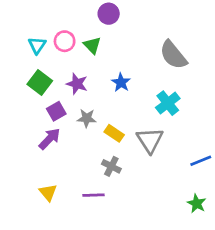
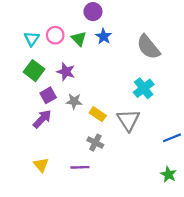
blue star: (121, 82) -> (104, 36), moved

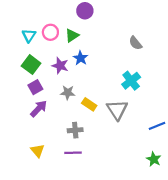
blue star: (104, 36) -> (81, 58), moved
green triangle: (79, 39) -> (72, 35), turned 40
gray semicircle: (148, 47) -> (135, 43), size x0.6
purple square: (48, 95) -> (35, 87), moved
gray cross: (95, 143) -> (75, 130), moved, turned -32

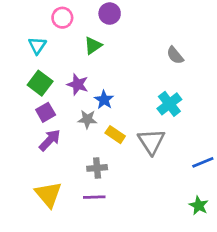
pink circle: (50, 32) -> (62, 18), moved
blue star: (81, 58) -> (104, 100), moved
yellow triangle: (38, 151) -> (48, 194), size x1.5

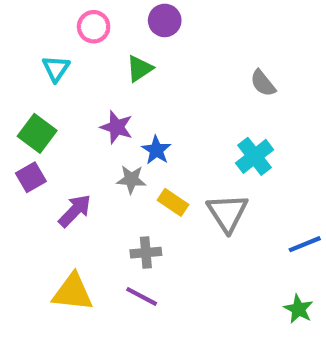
green square: (40, 83) -> (37, 133), moved
purple square: (46, 112) -> (31, 177), moved
yellow triangle: (48, 194) -> (73, 292), turned -44
purple line: (94, 197) -> (142, 296), turned 30

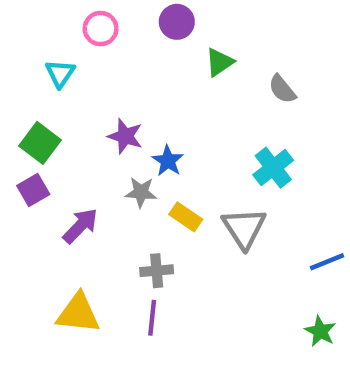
green triangle: (140, 69) -> (219, 62), moved
purple line: (142, 296) -> (152, 318), turned 68

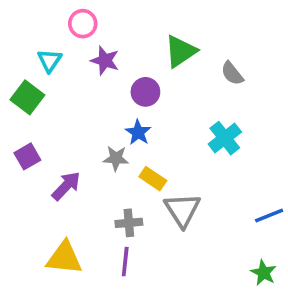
purple circle: (177, 22) -> (145, 92), moved
green triangle: (219, 62) -> (181, 51), size x1.4
purple star: (125, 136) -> (105, 61), moved
green square: (40, 143) -> (27, 97), moved
gray triangle: (244, 228) -> (182, 210), moved

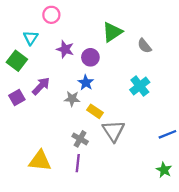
purple star: (105, 61) -> (65, 49), moved
purple arrow: (66, 186) -> (41, 86), moved
gray cross: (129, 223) -> (80, 139), turned 35

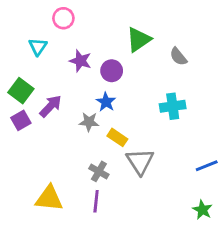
green square: (17, 61) -> (21, 91), moved
cyan cross: (140, 86) -> (173, 106), turned 30

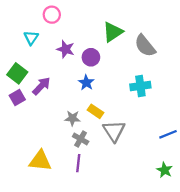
gray semicircle: (178, 57) -> (145, 46), size x1.5
gray star: (89, 122) -> (73, 118), moved

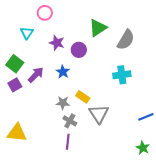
gray semicircle: (145, 46) -> (126, 40), turned -110
blue star: (86, 83) -> (63, 72), moved
yellow triangle: (40, 161) -> (17, 133), moved

